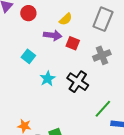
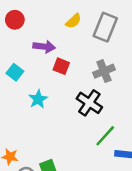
yellow semicircle: (66, 19) -> (73, 21), moved
red square: (73, 43) -> (61, 66), moved
black cross: (78, 82) -> (89, 103), moved

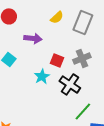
red square: (61, 66) -> (57, 60), moved
cyan star: (38, 99) -> (42, 76), moved

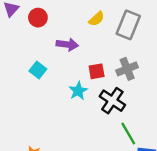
red square: (57, 60) -> (97, 71), turned -32
green line: (83, 111) -> (128, 134), turned -72

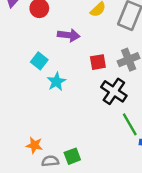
cyan star: (78, 91) -> (56, 82), moved

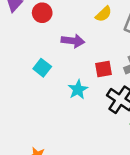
cyan star: (56, 82) -> (78, 89), moved

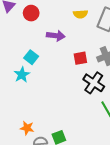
yellow semicircle: (104, 14) -> (80, 14), turned 40
cyan star: (78, 89) -> (22, 75), moved

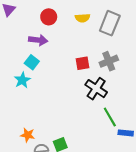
red circle: (31, 13) -> (49, 17), moved
purple arrow: (56, 36) -> (38, 40), moved

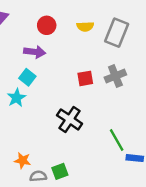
black cross: (96, 89) -> (70, 119), moved

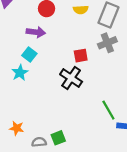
gray cross: (115, 76) -> (107, 43), moved
black cross: (70, 119) -> (71, 78), moved
orange star: (23, 160) -> (17, 128), moved

